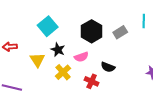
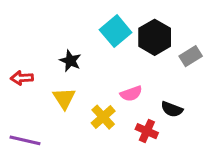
cyan square: (48, 26) -> (116, 31), moved
black hexagon: (92, 31) -> (155, 37), moved
black star: (58, 50) -> (70, 61), moved

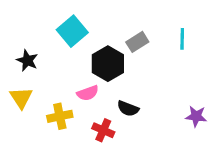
black hexagon: (155, 37) -> (108, 64), moved
gray rectangle: (191, 56) -> (137, 42), moved
yellow cross: (103, 117) -> (60, 116), turned 30

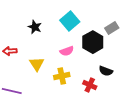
black star: (27, 61) -> (35, 27), moved
pink semicircle: (88, 93) -> (67, 51), moved

